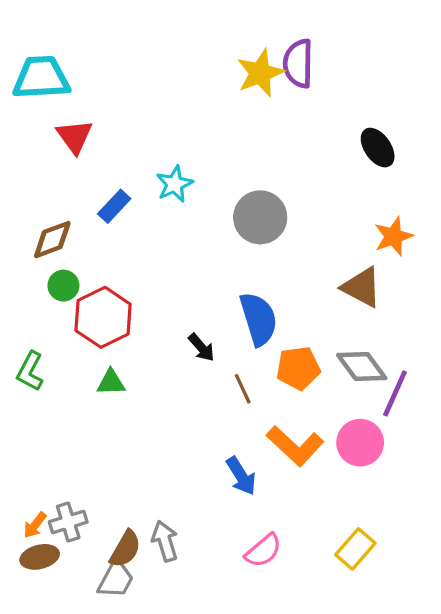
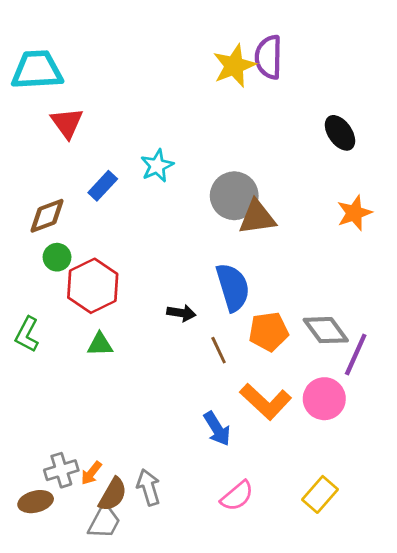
brown triangle: (362, 287) -> (257, 217), moved, turned -36
black arrow: (201, 347) -> (181, 313), turned -40
orange arrow: (35, 525) -> (91, 473), moved

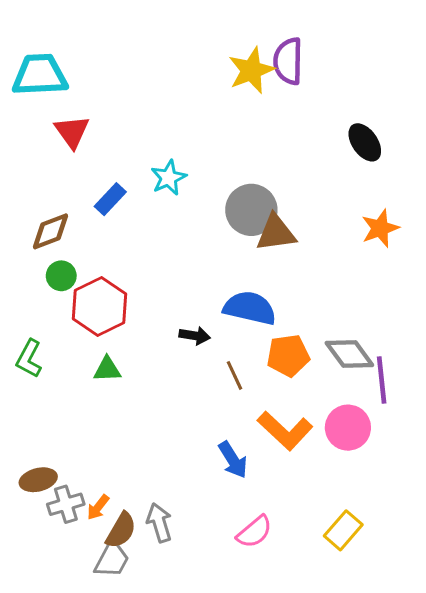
blue semicircle: (233, 287) -> (250, 308), turned -60
purple line: (356, 354) -> (382, 380), turned -30
brown ellipse: (36, 502) -> (38, 480), moved

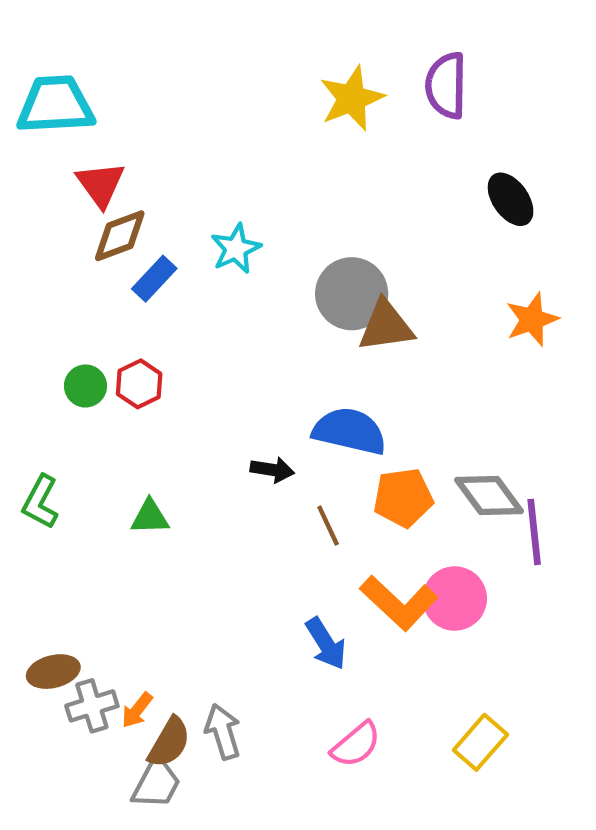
purple semicircle: (288, 61) -> (446, 85), moved
brown diamond: (50, 231) -> (120, 236), moved
red hexagon: (100, 306) -> (139, 384), moved, size x0.6
pink circle: (348, 428) -> (455, 599), moved

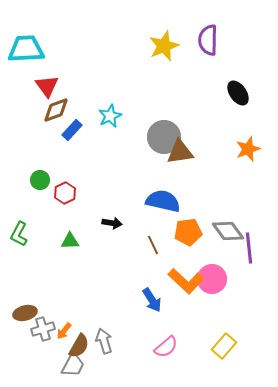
red hexagon: (139, 384) -> (65, 193), moved
black arrow: (272, 470) -> (112, 223), moved

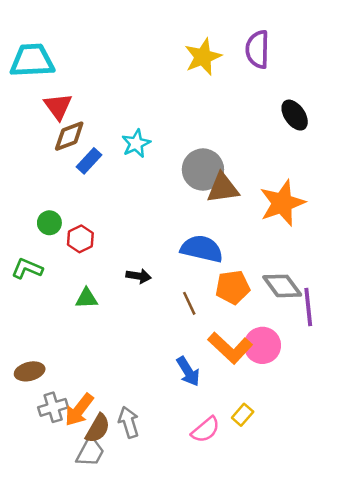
orange star: (248, 149) -> (282, 203), moved, size x1.5
green L-shape: (19, 234) -> (27, 269), moved, turned 85
brown ellipse: (25, 313) -> (30, 371), moved
orange arrow: (64, 331) -> (79, 410), size x1.6
yellow rectangle: (224, 346) -> (243, 415), moved, size x0.7

